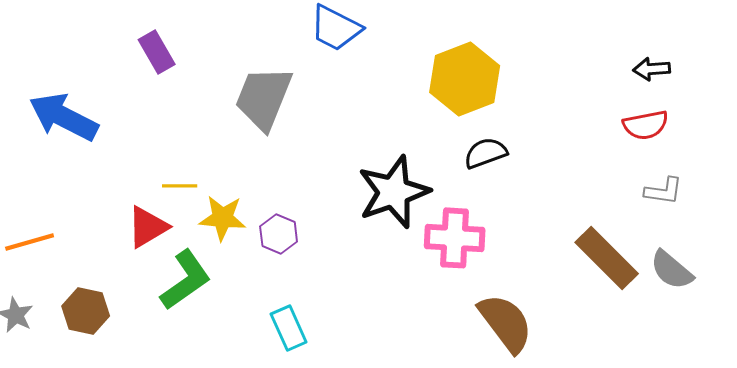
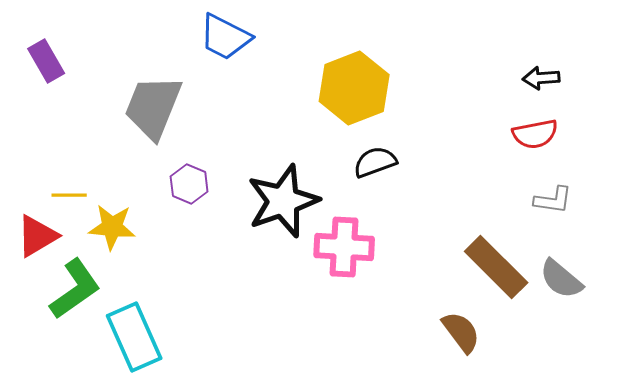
purple hexagon: (279, 234) -> (189, 184), moved
brown semicircle: (506, 323) -> (461, 332), moved, size x0.7
cyan rectangle: (289, 328) -> (134, 337), moved, size x1.5

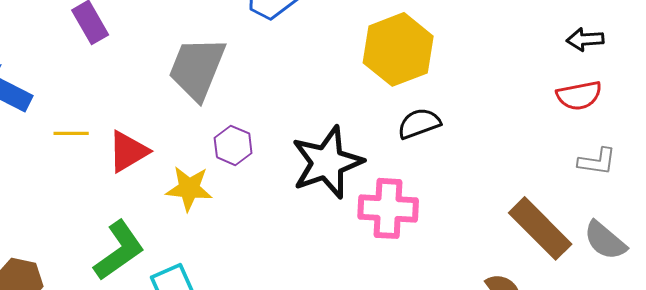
yellow line: (69, 195) -> (71, 133), moved
yellow star: (112, 227) -> (189, 188), moved
red triangle: (37, 236) -> (128, 151), moved

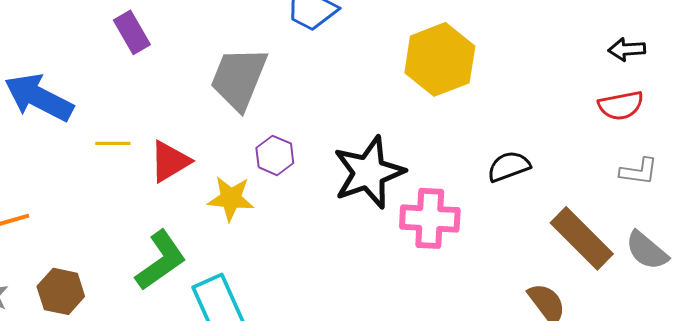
black semicircle: (419, 123) -> (509, 166), moved

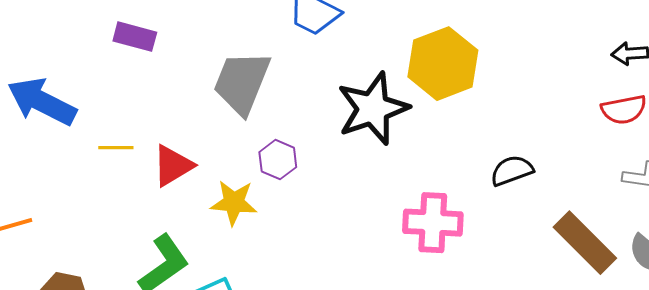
purple rectangle: (132, 32) -> (135, 37), turned -45
black star: (369, 172) -> (373, 109), moved

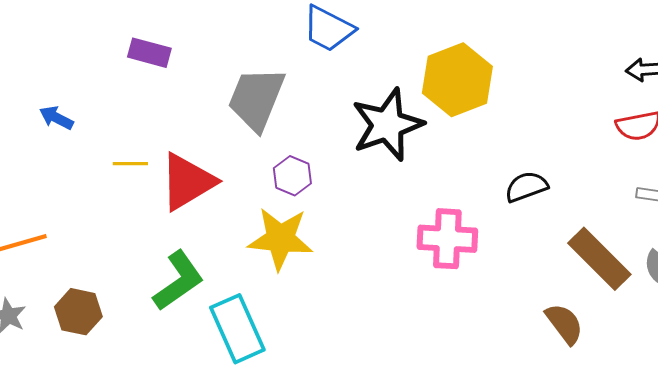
blue arrow: (42, 102) -> (56, 118), size x0.5
red triangle: (173, 166) -> (187, 182), size x1.4
yellow star: (234, 203) -> (280, 239), moved, size x1.4

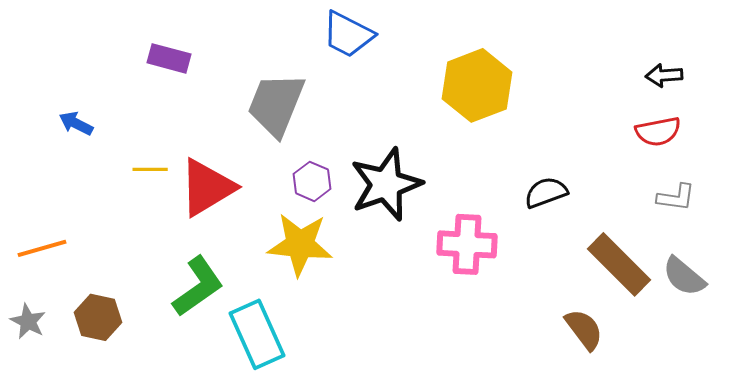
black star: (387, 125) -> (386, 184), moved

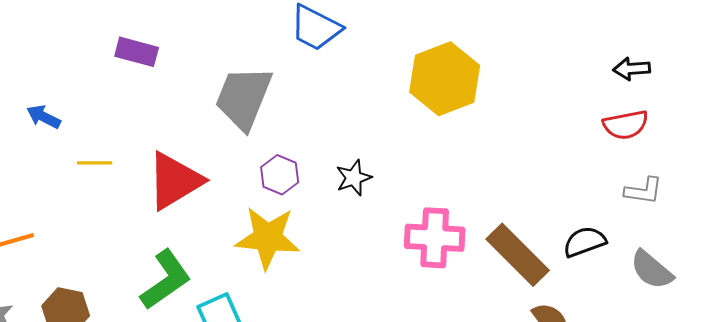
yellow line: (150, 169) -> (95, 163), moved
black star: (386, 184) -> (354, 178), size x0.5
black semicircle: (546, 192) -> (585, 242), moved
brown rectangle: (619, 264) -> (518, 255), moved

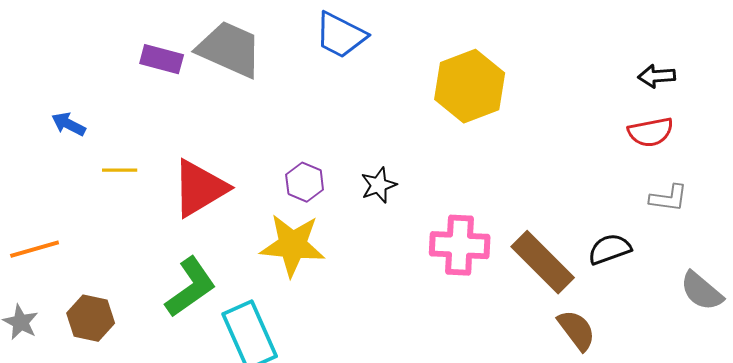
gray trapezoid: (244, 98) -> (230, 49), moved, turned 92
gray semicircle: (652, 270) -> (702, 291), moved

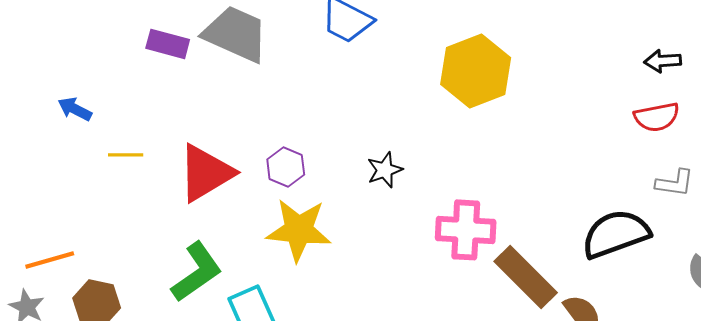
purple hexagon: (305, 182) -> (286, 167), moved
orange line: (35, 249) -> (50, 260), moved
black semicircle: (610, 249) -> (616, 234), size x1.6
brown rectangle: (543, 262) -> (526, 277), moved

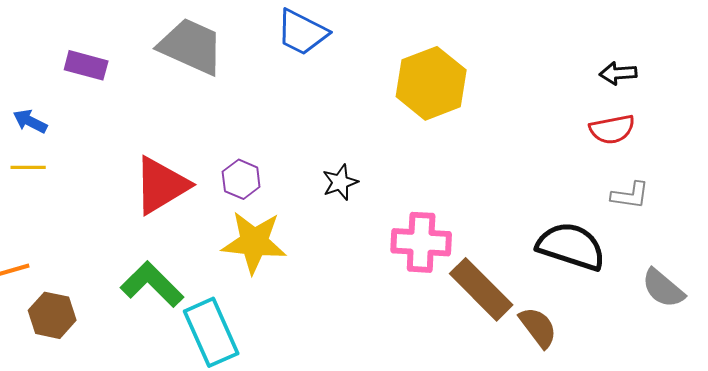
purple rectangle: (168, 44) -> (86, 65), moved
yellow line: (126, 155) -> (28, 167), moved
black semicircle: (616, 234) -> (571, 246), turned 38
green L-shape: (197, 272) -> (152, 284), turned -100

